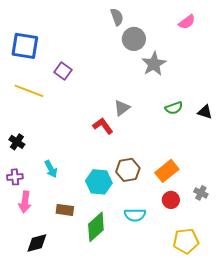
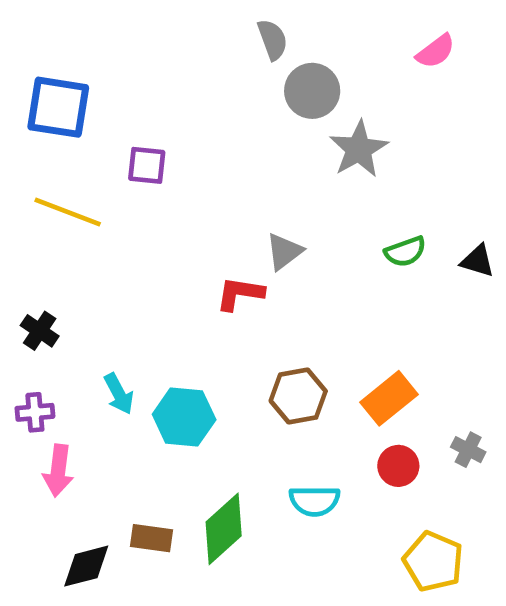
purple square: (63, 71) -> (147, 165), turned -30
red L-shape: (103, 126) -> (240, 294), turned -45
cyan hexagon: (99, 182) -> (184, 417), moved
brown rectangle: (65, 210) -> (151, 538), moved
yellow pentagon: (186, 241) -> (433, 561), turned 30

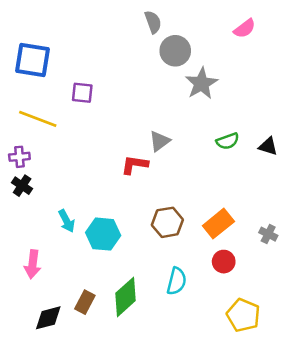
purple cross: (35, 412) -> (19, 157), moved
gray cross: (468, 450) -> (268, 234), moved
cyan semicircle: (314, 501) -> (177, 281), turned -76
brown rectangle: (151, 538) -> (85, 302), turned -70

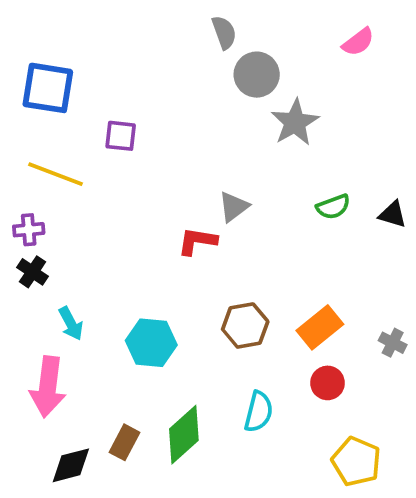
cyan arrow: (67, 221) -> (71, 324), moved
pink arrow: (33, 264) -> (48, 387), size x1.4

